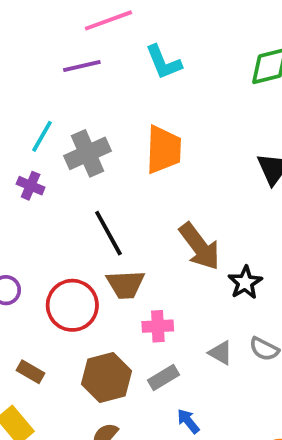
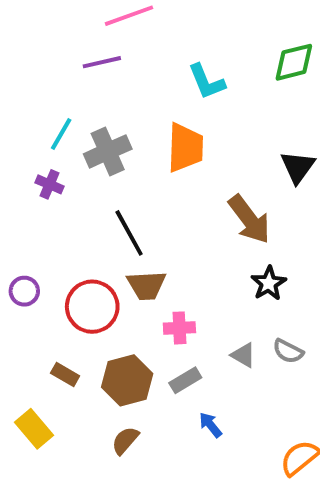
cyan L-shape: (163, 62) -> (207, 82), moved
brown arrow: (200, 246) -> (249, 219), moved
brown rectangle: (31, 372) -> (65, 374), moved

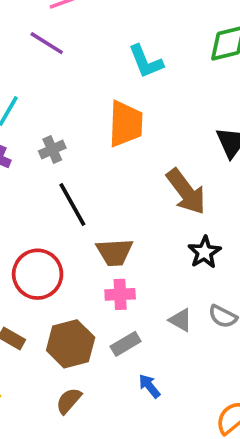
purple line: (102, 62) -> (47, 43), turned 45
gray cross: (108, 151) -> (52, 149), moved, size x0.6
brown trapezoid: (146, 285) -> (115, 252), moved

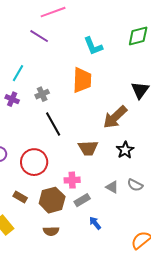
brown arrow: (186, 192) -> (115, 117), turned 84
brown trapezoid: (115, 252) -> (88, 148), moved
pink cross: (120, 294) -> (72, 180), moved
brown semicircle: (69, 401) -> (51, 231), turned -133

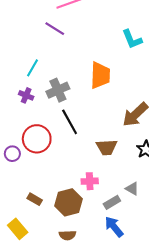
cyan L-shape: (93, 46) -> (132, 39), moved
gray cross: (42, 94) -> (58, 90), size x1.5
red circle: (34, 162) -> (37, 139), moved
gray rectangle: (82, 200) -> (112, 202), moved
blue arrow: (95, 223) -> (114, 227), size x1.5

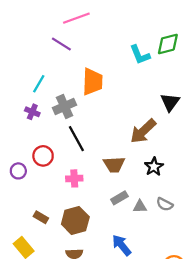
orange trapezoid: (100, 75) -> (93, 82), moved
red circle: (37, 139) -> (43, 156), size x0.7
pink cross: (90, 181) -> (74, 178), moved
gray triangle: (132, 189) -> (140, 206), turned -32
gray rectangle: (112, 202) -> (119, 198), moved

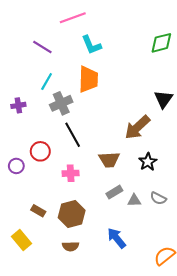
purple line: (61, 44) -> (42, 47), moved
cyan L-shape: (140, 55) -> (91, 45), moved
cyan line: (39, 84) -> (47, 81), moved
purple cross: (32, 112) -> (18, 105), moved, turned -32

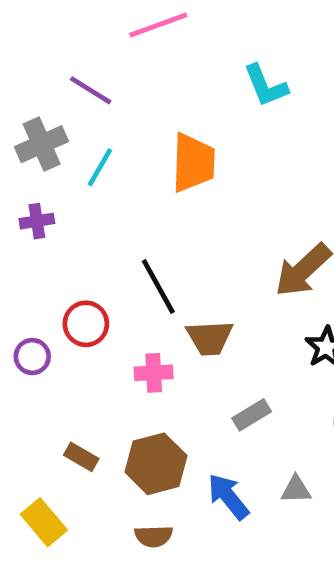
cyan L-shape: (91, 45) -> (266, 86), moved
gray cross: (61, 103) -> (42, 144), moved
brown trapezoid: (109, 160) -> (210, 338), moved
gray triangle: (134, 200) -> (296, 490), moved
blue arrow: (117, 238) -> (228, 497), moved

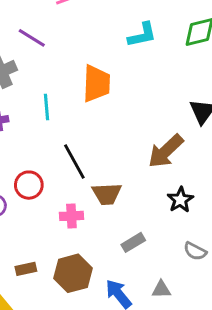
cyan L-shape: (266, 86) -> (142, 35), turned -80
cyan line: (100, 167) -> (46, 107), moved, turned -35
brown rectangle: (81, 457) -> (26, 269), turned -42

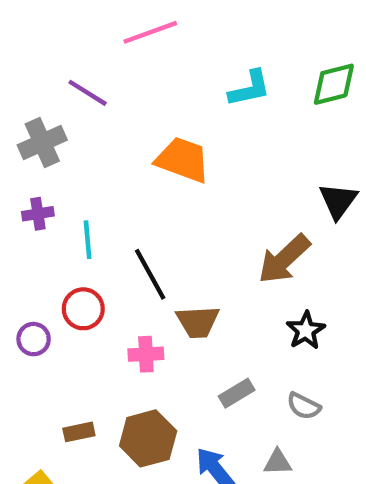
orange trapezoid: (96, 83) -> (183, 160), turned -72
cyan line: (46, 107) -> (88, 240), moved
gray semicircle: (195, 251) -> (304, 406), moved

